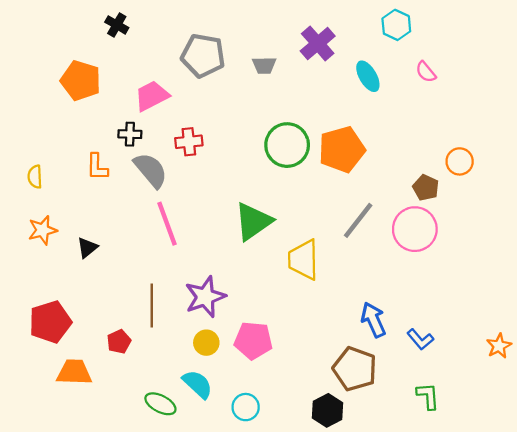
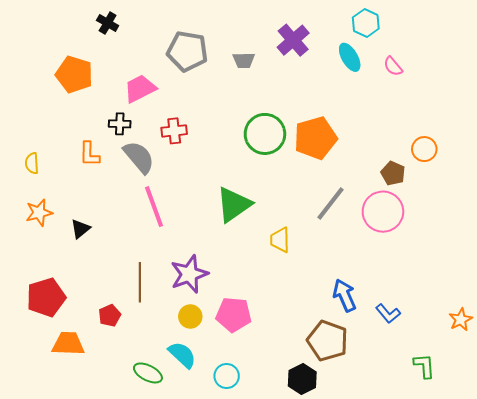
cyan ellipse: (368, 76) -> (350, 57), moved
yellow trapezoid: (303, 260) -> (280, 240), size x0.7
green L-shape: (428, 396) -> (424, 366), moved

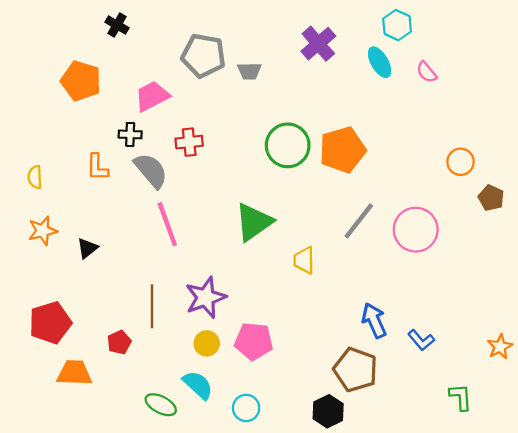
gray trapezoid: (244, 60) -> (249, 71), moved
brown pentagon: (393, 173) -> (491, 198), moved

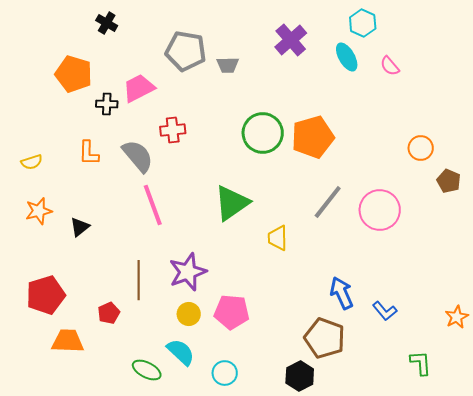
black cross: (130, 134) -> (107, 104), moved
yellow semicircle: (35, 177) -> (32, 162), turned -105

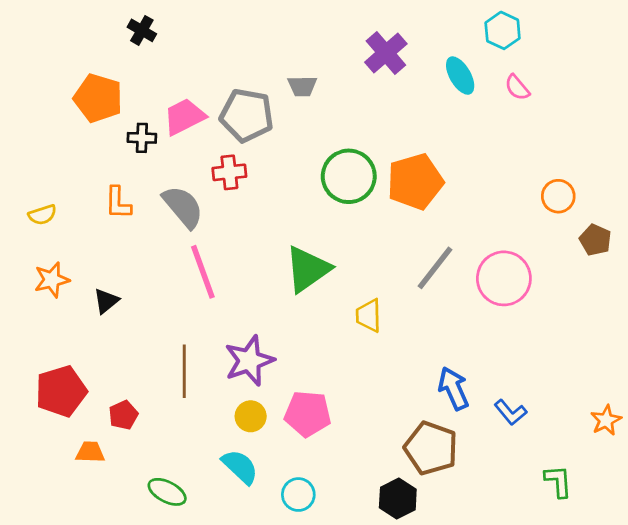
cyan hexagon: (363, 23) -> (503, 30), moved
gray pentagon: (186, 51) -> (247, 115), moved
red pentagon: (109, 313) -> (123, 415), moved
orange trapezoid: (68, 341) -> (90, 452), size x0.7
green ellipse: (147, 370) -> (167, 492), moved

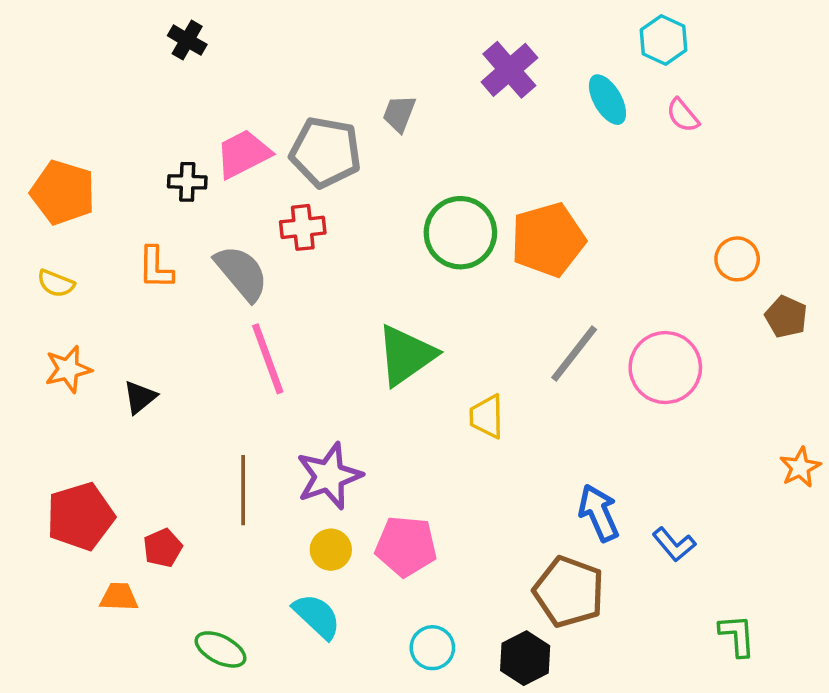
gray trapezoid: (302, 86) -> (399, 114), turned 112
orange pentagon: (98, 98) -> (63, 192), moved
yellow semicircle: (42, 215) -> (56, 283), turned 40
orange star: (606, 420) -> (800, 467), moved
cyan circle: (298, 495) -> (432, 648), moved

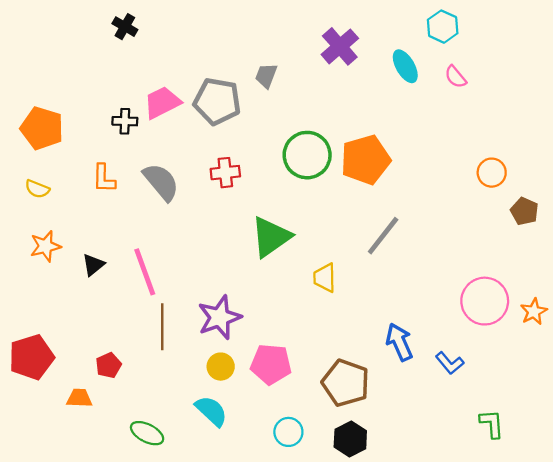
red cross: (303, 227) -> (225, 173), moved
pink line: (268, 359) -> (145, 272), moved
pink circle: (665, 368) -> (485, 301), moved
red pentagon: (80, 516) -> (31, 357), moved
brown pentagon: (569, 592) -> (346, 383), moved

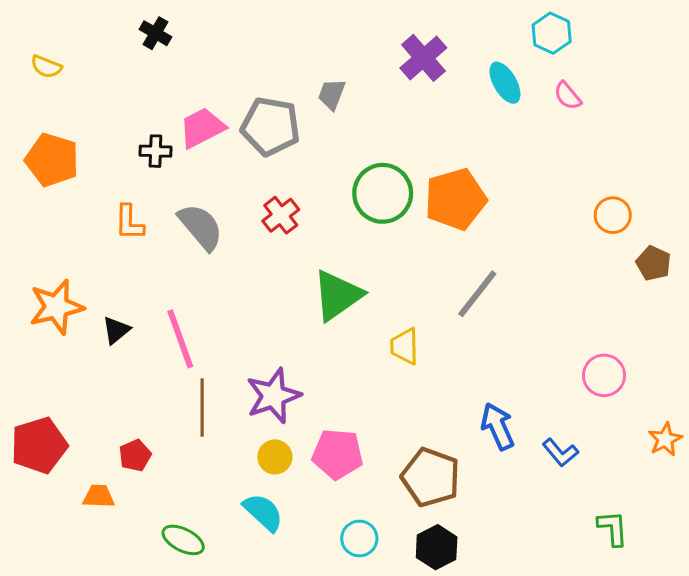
red cross: (225, 173) -> (281, 215), turned -32
yellow semicircle: (37, 189) -> (46, 67), moved
orange star: (45, 246) -> (56, 307), size x1.4
pink circle: (485, 301) -> (604, 375), size x0.7
orange star: (534, 312) -> (665, 439), moved

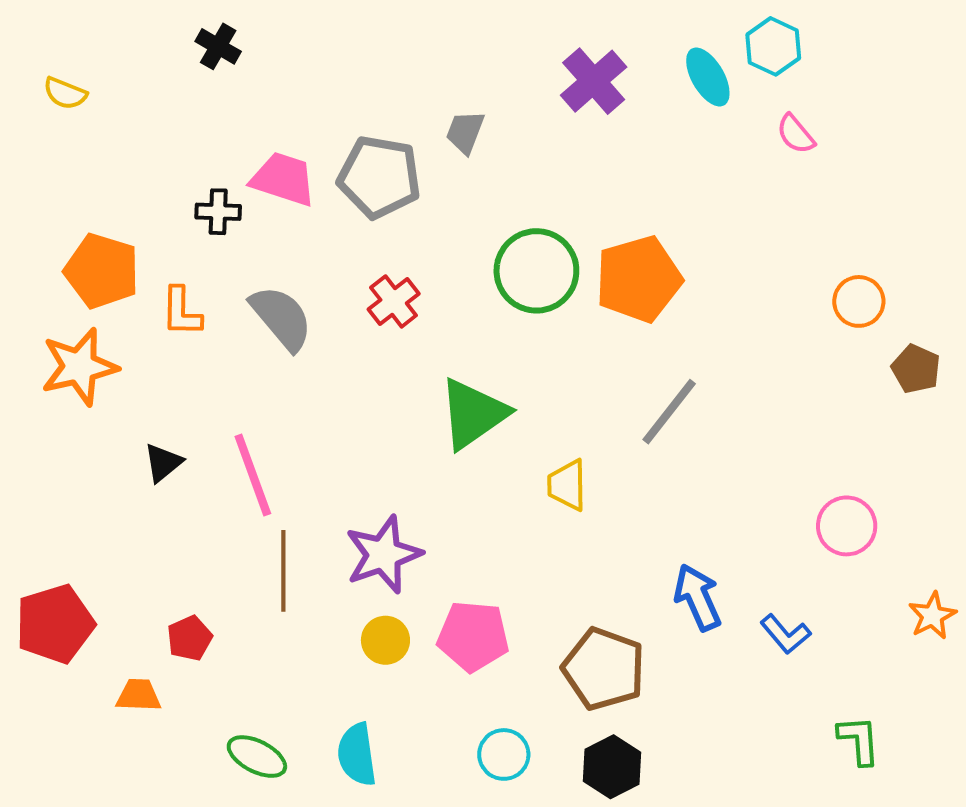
cyan ellipse: (505, 83) -> (708, 77), moved
pink trapezoid: (202, 128) -> (283, 179), turned 45
orange pentagon: (52, 160) -> (102, 271), moved
orange star: (56, 307) -> (79, 367), moved
cyan semicircle: (263, 512) -> (357, 754), moved, turned -141

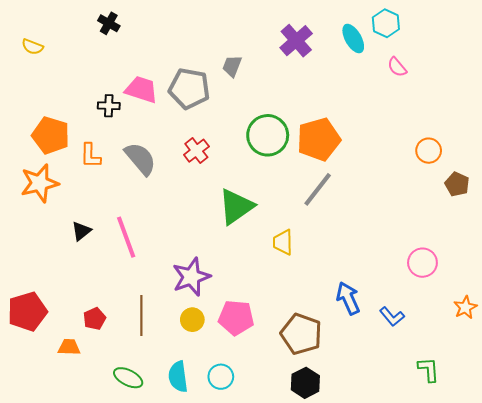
gray line: (669, 412) -> (318, 189), moved
brown line: (283, 571) -> (141, 316), moved
cyan circle: (504, 754) -> (221, 377), moved

